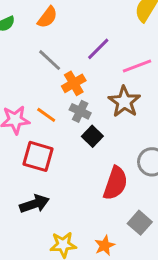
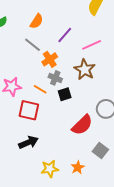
orange semicircle: (47, 17) -> (37, 21), moved
orange line: (46, 115) -> (40, 89), moved
black square: (92, 136) -> (65, 94), turned 32
red semicircle: (115, 183) -> (82, 125), turned 30

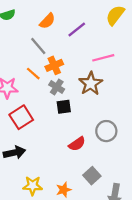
purple line: (65, 35) -> (77, 29), moved
orange line: (40, 89) -> (33, 74), moved
red square: (29, 110) -> (21, 117), turned 35
red semicircle: (82, 125) -> (77, 144), size x0.7

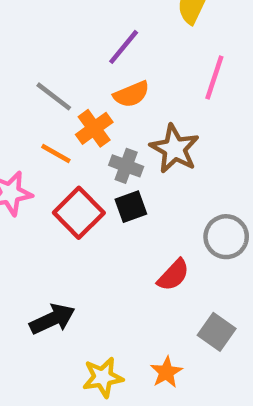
orange semicircle: (47, 21) -> (131, 94), moved, turned 36
pink line: (103, 58) -> (214, 78), moved, turned -45
gray cross: (57, 87) -> (126, 166), moved
red square: (21, 117) -> (79, 213), moved

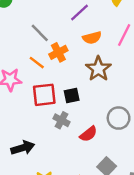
orange semicircle: (131, 94) -> (92, 38), moved
gray cross: (126, 166) -> (61, 120), moved
red square: (79, 213) -> (44, 95), turned 30

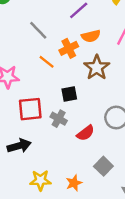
orange cross: (58, 52) -> (69, 48), moved
orange line: (37, 63) -> (47, 62), moved
red square: (44, 95) -> (30, 109), moved

